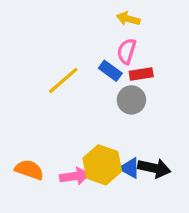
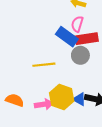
blue rectangle: (110, 71) -> (67, 37), size x1.5
red rectangle: (141, 74) -> (87, 39), size x1.5
yellow line: (63, 80) -> (44, 65), moved, turned 35

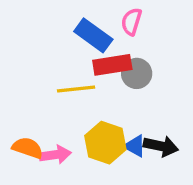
blue rectangle: (67, 37) -> (93, 35), moved
red rectangle: (87, 39) -> (112, 65), moved
pink arrow: (44, 104) -> (55, 155), moved

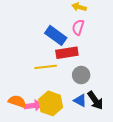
gray circle: (137, 73) -> (81, 75), moved
yellow hexagon: (105, 143) -> (51, 103), moved
black arrow: (161, 146) -> (95, 100), turned 42

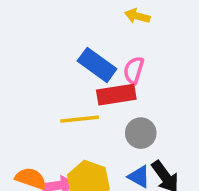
pink semicircle: (78, 27) -> (134, 70), moved

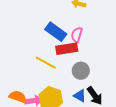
yellow line: (80, 119) -> (46, 63), turned 35

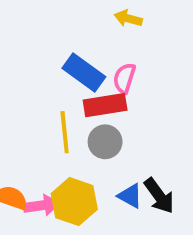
yellow line: (46, 63) -> (65, 132), turned 55
gray circle: (81, 71) -> (105, 142), moved

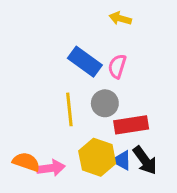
red rectangle: (105, 105) -> (131, 125), moved
gray circle: (105, 142) -> (105, 103), moved
yellow hexagon: (74, 202) -> (97, 157), moved

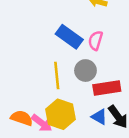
yellow hexagon: (97, 157) -> (60, 114), moved
pink arrow: (51, 168) -> (42, 123), turned 45

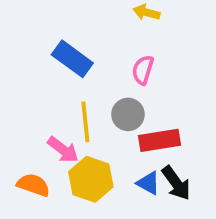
blue rectangle: (69, 37) -> (72, 59), moved
pink arrow: (42, 123) -> (63, 150), moved

